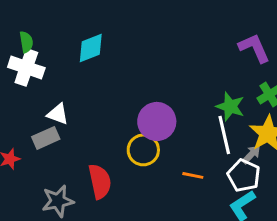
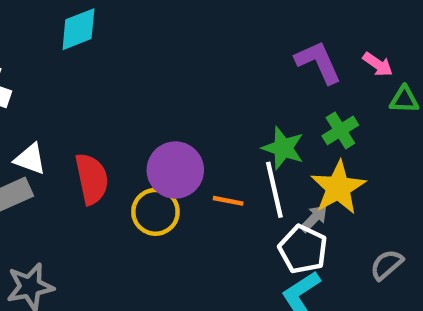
cyan diamond: (91, 48) -> (78, 29), moved
orange line: (193, 175) -> (228, 201), moved
red semicircle: (100, 181) -> (92, 179), moved

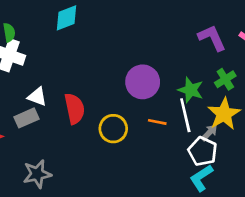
purple circle: (175, 170) -> (143, 82), moved

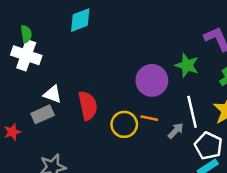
green star: (191, 90) -> (187, 65), moved
orange line: (157, 122) -> (149, 118), moved
gray arrow: (209, 133) -> (176, 131), moved

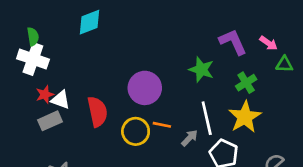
purple circle: (152, 80) -> (145, 88), moved
red star: (12, 132) -> (45, 95), moved

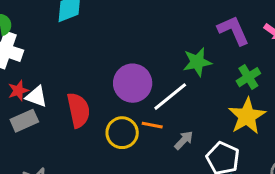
green star: (201, 70) -> (197, 62), turned -30
white line: (207, 118) -> (170, 97), moved, turned 64

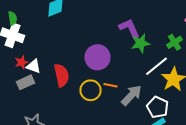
purple L-shape: (233, 30) -> (130, 28), moved
green cross: (248, 77) -> (174, 42), moved
white line: (170, 97) -> (156, 66), moved
gray arrow: (184, 140) -> (132, 95), size x1.6

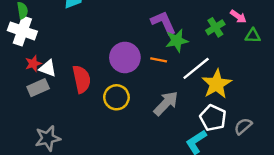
green cross: (174, 42) -> (215, 27), moved
orange line: (110, 85) -> (159, 60), moved
white pentagon: (158, 107) -> (213, 118), moved

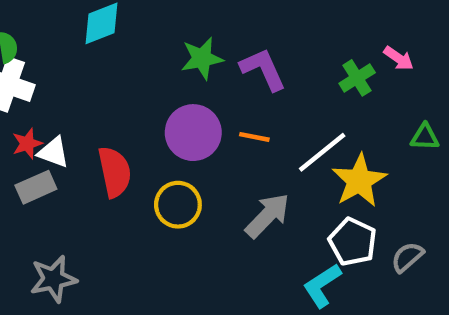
green triangle: (253, 36) -> (425, 137), moved
green star: (177, 41) -> (202, 58), moved

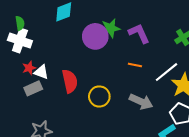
purple circle: (193, 133) -> (95, 36), moved
gray arrow: (267, 216) -> (141, 102), turned 70

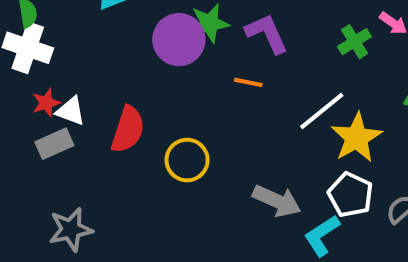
orange line: (135, 65) -> (248, 82), moved
red semicircle: (70, 81) -> (128, 129), turned 30
gray arrow: (141, 102) -> (277, 201), moved

